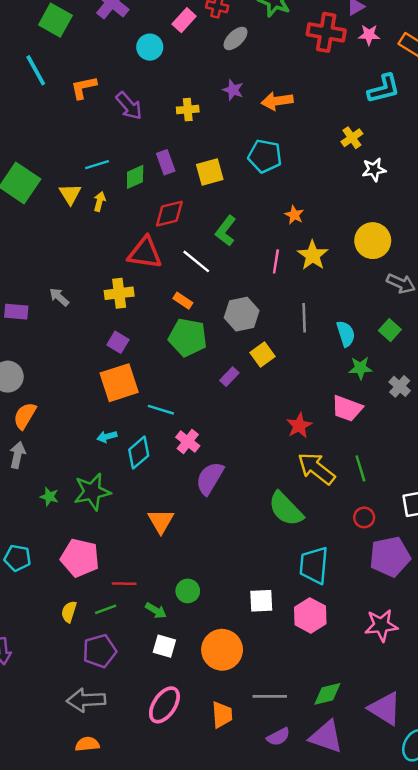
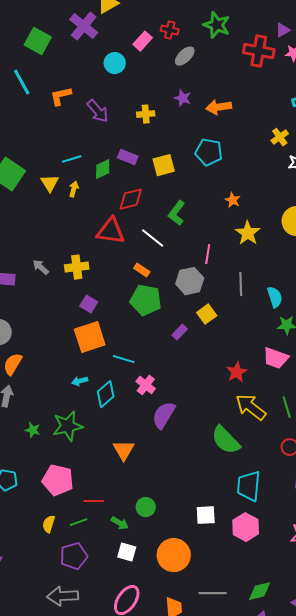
purple rectangle: (166, 162) -> (128, 157), turned -48
pink line: (276, 261) -> (208, 254), moved
yellow cross: (119, 293) -> (77, 267), moved

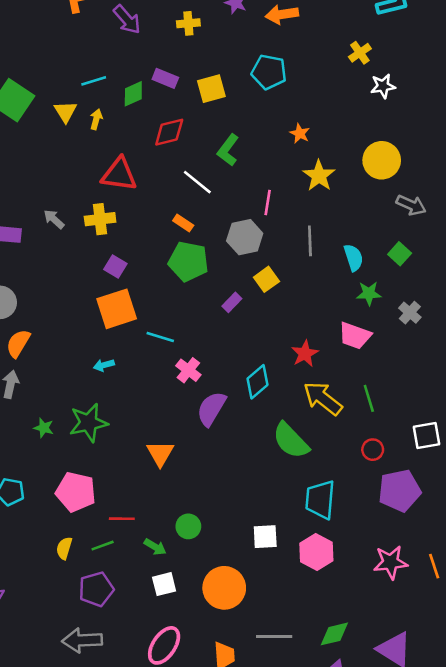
red triangle: (111, 231) -> (119, 174), moved
cyan diamond: (106, 394) -> (257, 382), moved
white square: (127, 552) -> (164, 584), turned -30

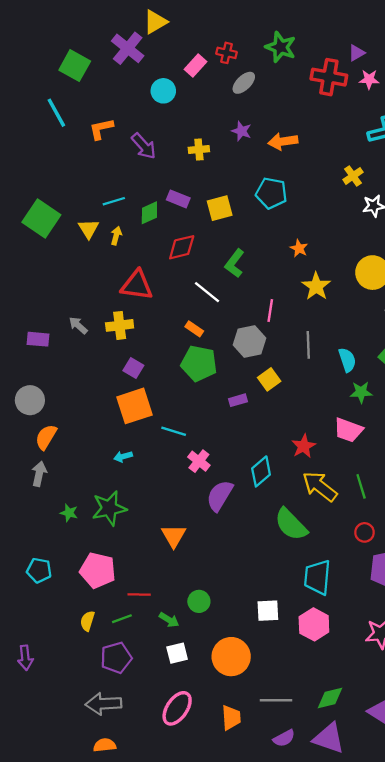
purple rectangle: (232, 302) -> (238, 400), turned 30

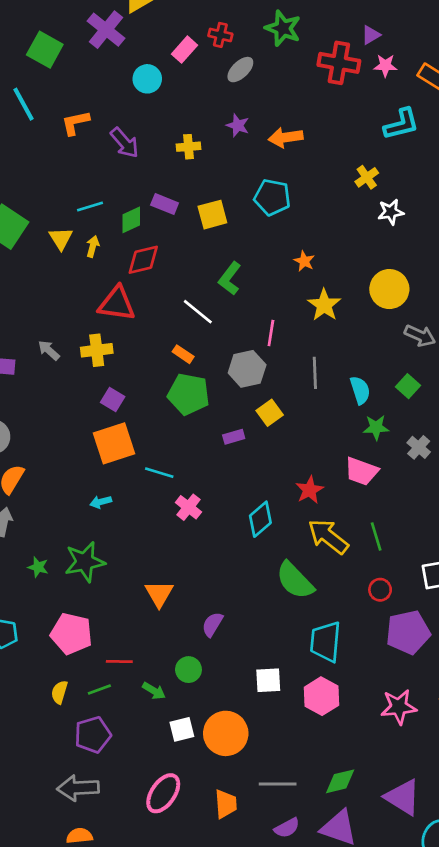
red diamond: (182, 247) -> (143, 260), moved
purple semicircle: (220, 496) -> (212, 624), moved, size x0.7
white square: (177, 653) -> (182, 729), moved

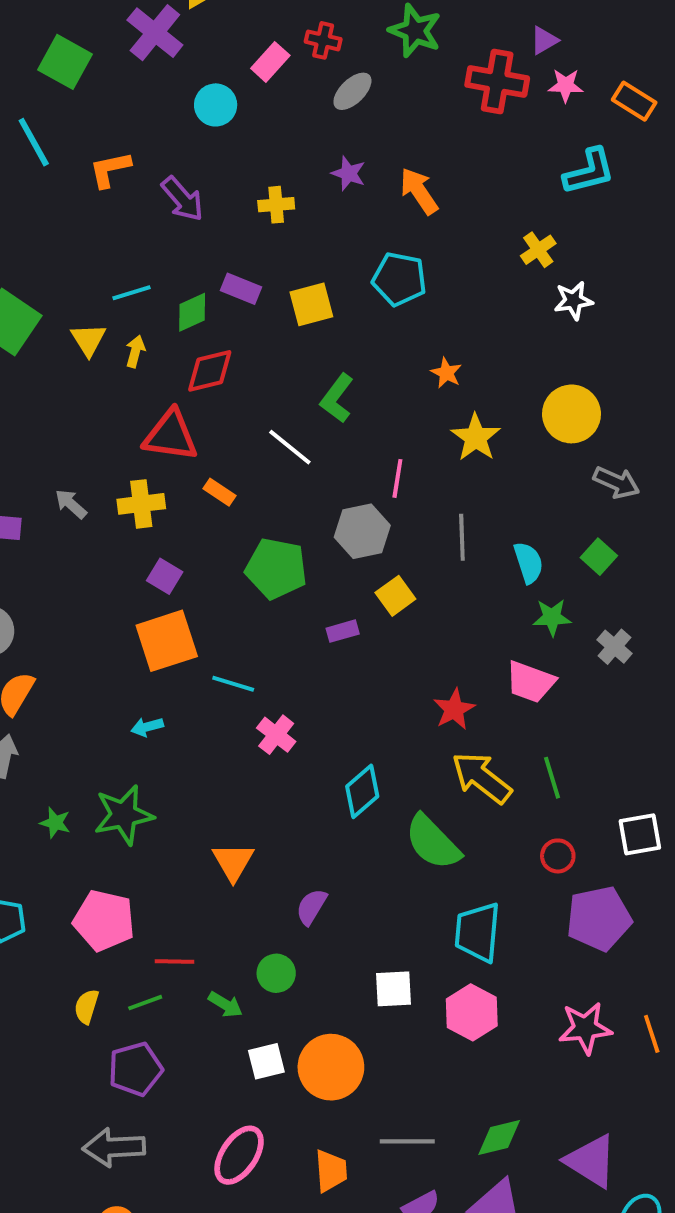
orange arrow: (286, 137) -> (419, 191), turned 64
orange rectangle: (183, 354) -> (219, 492), moved
cyan diamond: (260, 519) -> (362, 791), moved

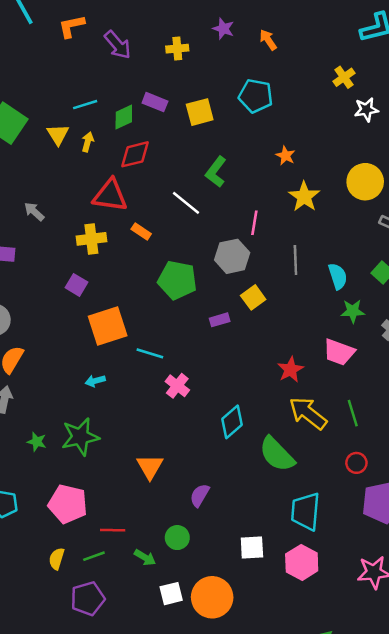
orange arrow: (419, 191) -> (268, 40), size x0.7
gray arrow: (71, 504) -> (34, 212), moved
purple square: (165, 576) -> (77, 285), moved

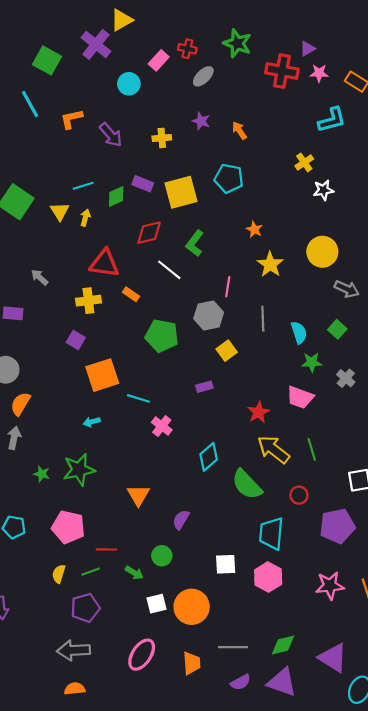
yellow square: (200, 112) -> (181, 192), size x1.4
red diamond: (135, 154) -> (149, 233), moved
purple rectangle: (220, 320) -> (204, 387), moved
red circle: (356, 463) -> (299, 495), moved

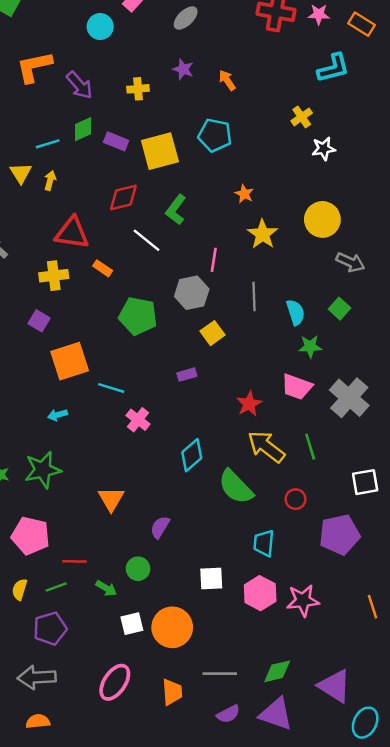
orange L-shape: (71, 119) -> (34, 67), size x1.4
green diamond: (116, 196) -> (83, 129), moved
gray cross: (346, 378) -> (349, 398), moved, size x1.8
cyan trapezoid: (271, 533) -> (264, 543), size x0.7
pink star: (330, 586) -> (303, 600), moved

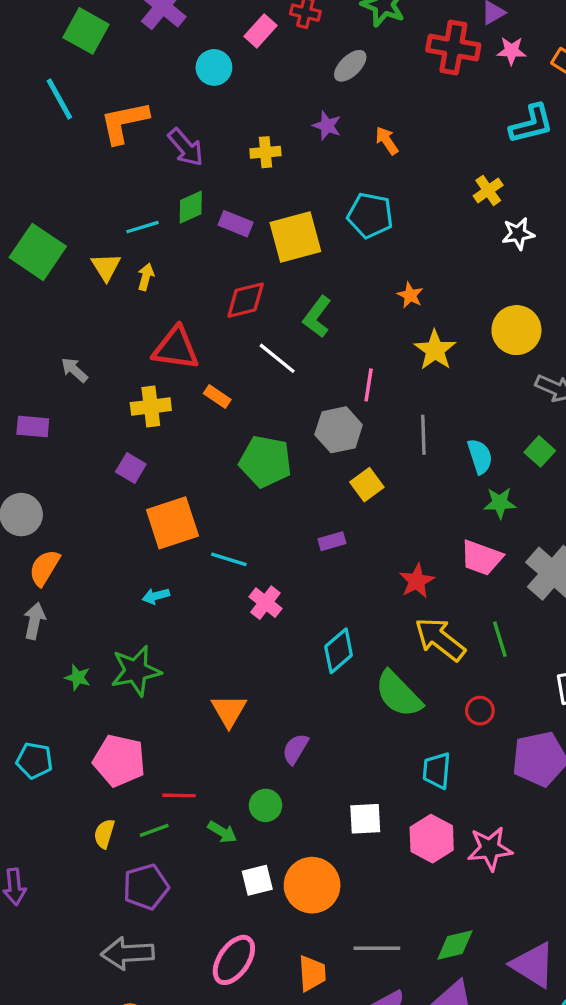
gray ellipse: (186, 18) -> (350, 66), moved

